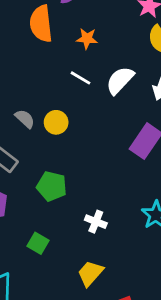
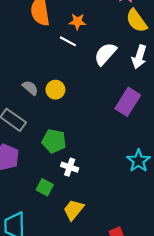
white line: (80, 78) -> (68, 41), moved
white cross: (96, 222) -> (70, 167), moved
yellow trapezoid: (90, 273) -> (74, 210), moved

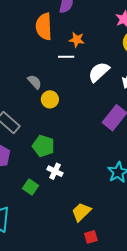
white line: (68, 41) -> (66, 57), turned -35
gray semicircle: (30, 88) -> (35, 82), moved
yellow trapezoid: (74, 210) -> (81, 212), moved

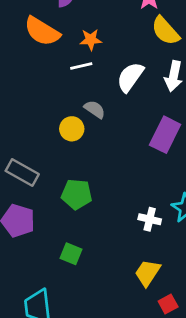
orange semicircle: (44, 26) -> (42, 31), turned -44
gray semicircle: (35, 82) -> (95, 109), moved
white cross: (55, 171) -> (150, 219), moved

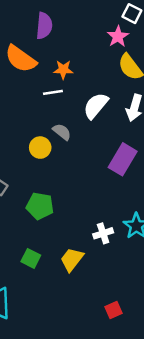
white cross: (150, 219) -> (103, 233), turned -36
yellow trapezoid: (148, 273) -> (72, 259), moved

